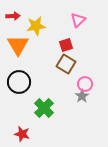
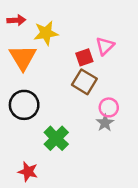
pink triangle: (78, 20) -> (105, 46), moved

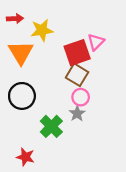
red square: (84, 57) -> (77, 53), size x1.6
pink circle: (109, 107) -> (81, 97), moved
gray star: (105, 123) -> (77, 114), moved

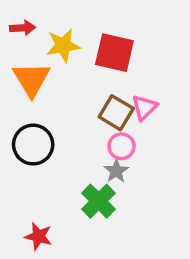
pink triangle: (96, 42) -> (144, 107), moved
red square: (77, 53) -> (114, 53), moved, turned 32
green cross: (51, 126) -> (99, 201), moved

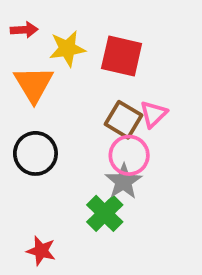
pink circle: (122, 146) -> (129, 155), size x1.4
gray star: (116, 171) -> (123, 182), size x1.4

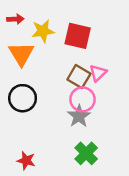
green cross: (105, 213) -> (86, 153), moved

